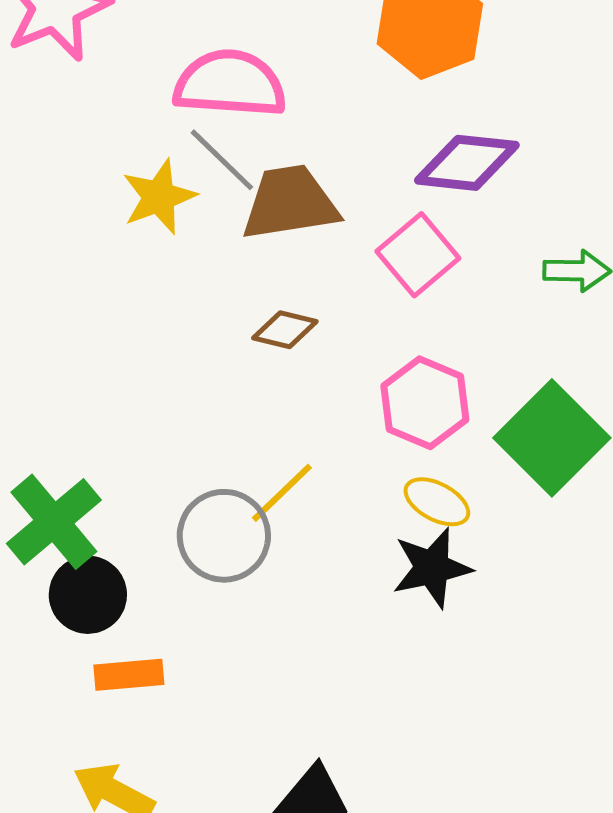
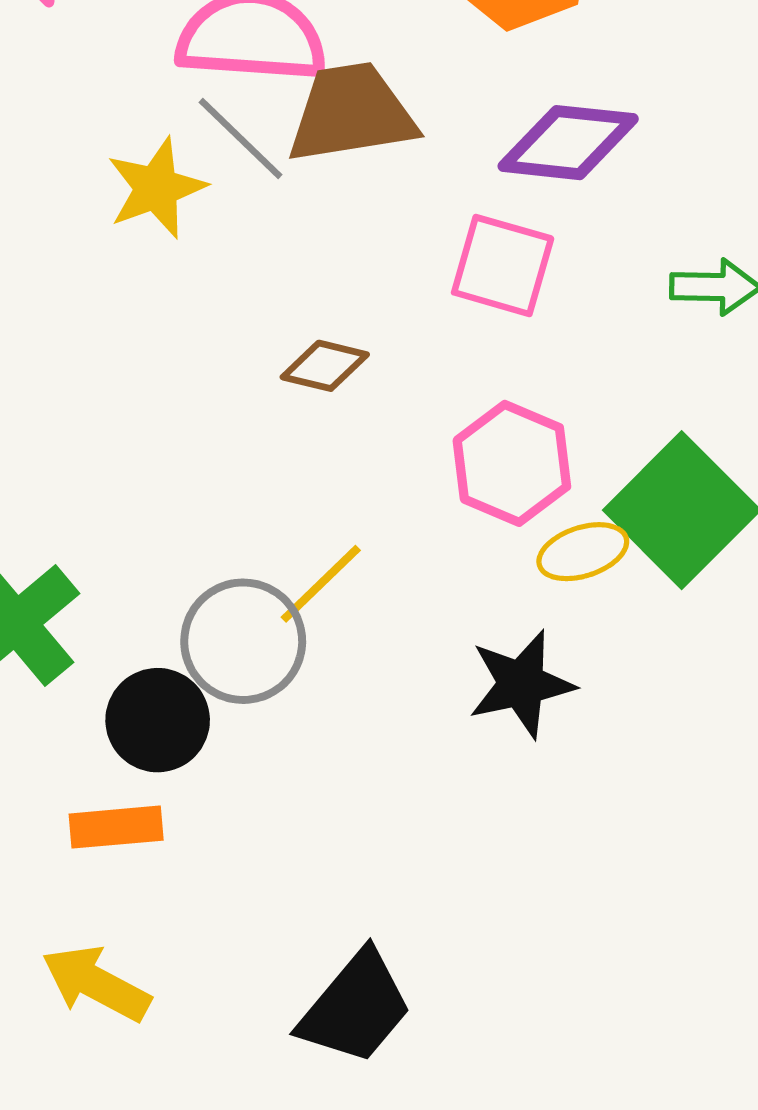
brown trapezoid: (290, 203) -> (351, 113), moved
pink square: (418, 255) -> (503, 266), turned -34
yellow ellipse: (437, 502) -> (583, 552), moved, turned -46
black circle: (88, 595) -> (158, 720), moved

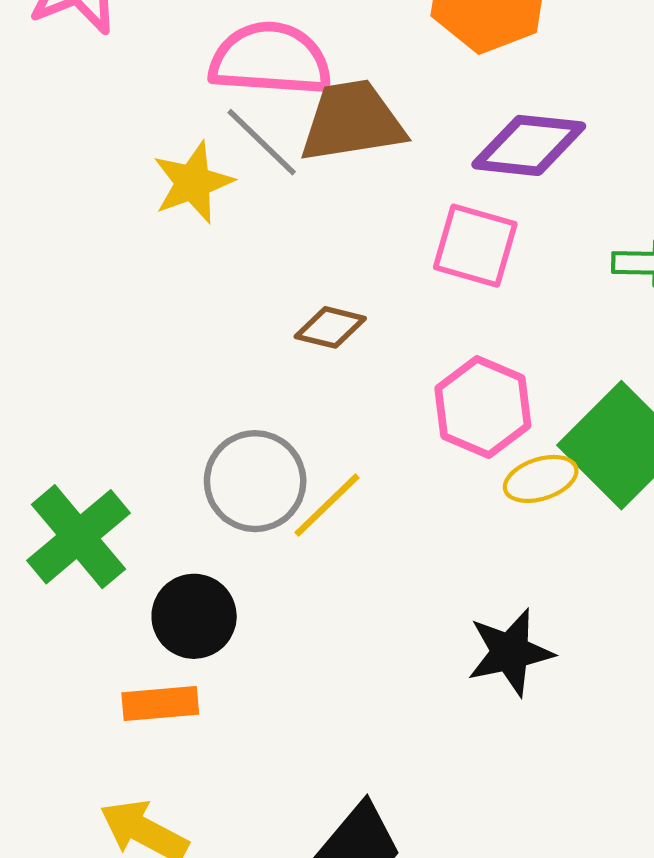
gray circle: (243, 641) -> (255, 481), moved
black star: (521, 684) -> (510, 652), moved

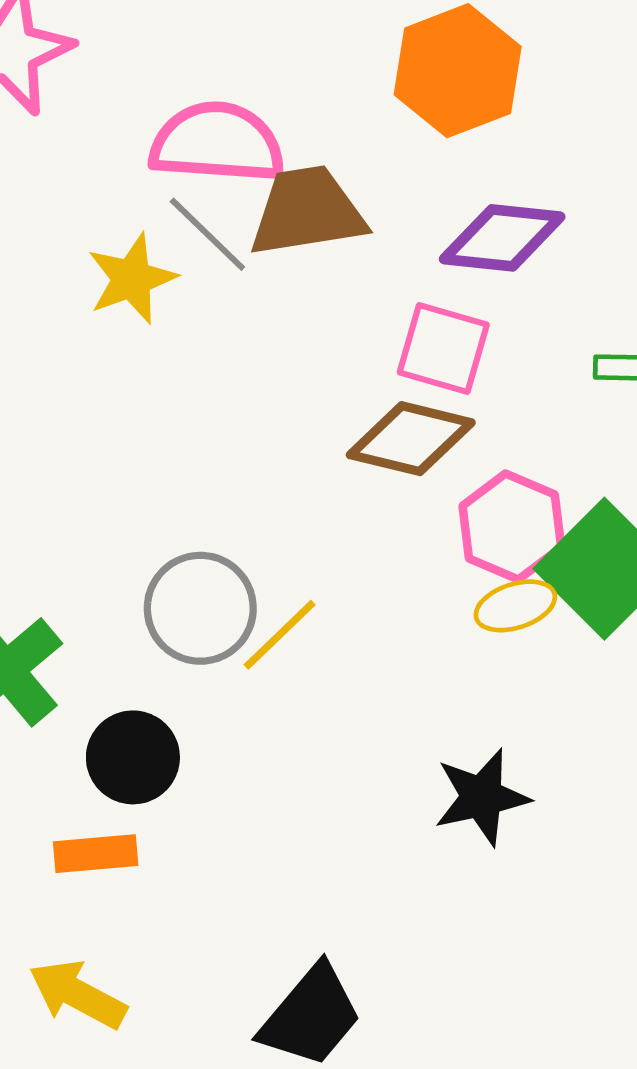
brown diamond: (330, 327) -> (411, 439), moved, size x1.6
pink hexagon: (483, 407) -> (512, 527), moved

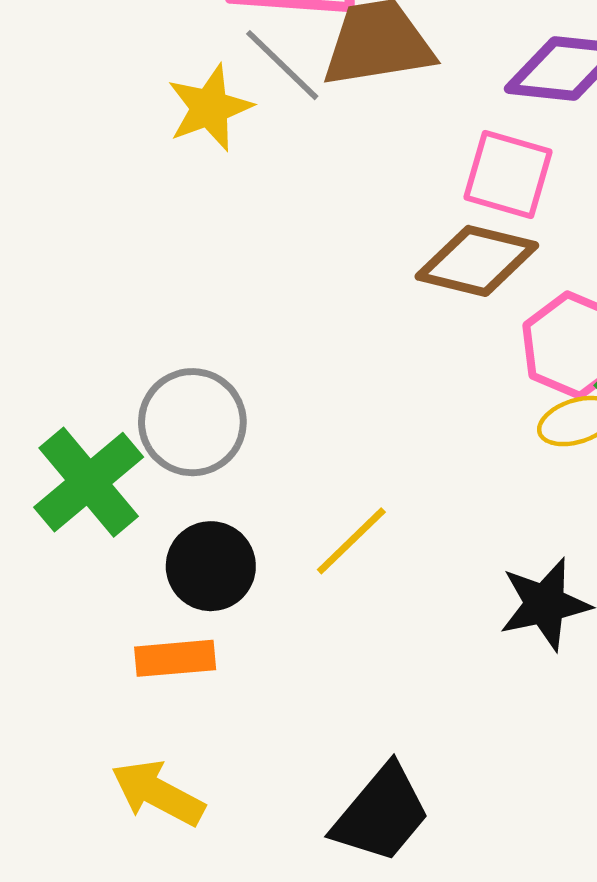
gray circle: (200, 608) -> (192, 422), moved
yellow line: (280, 635) -> (351, 541), moved

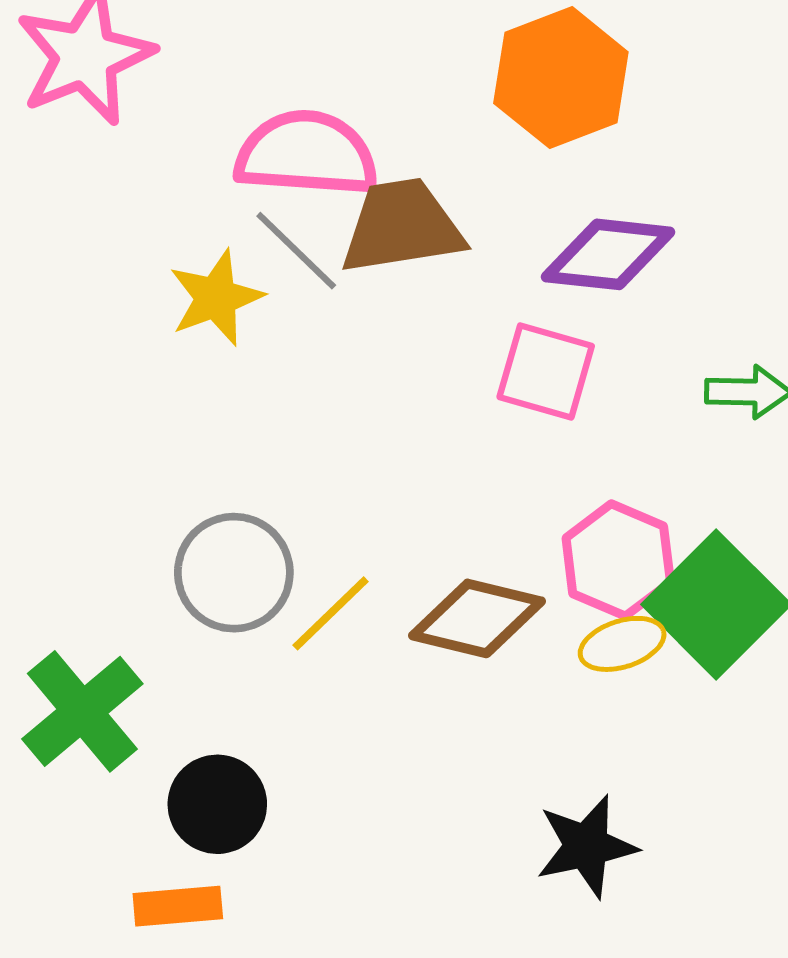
brown diamond: (477, 261) -> (477, 618), moved
gray circle: (192, 422) -> (234, 573), moved
yellow line: (351, 541) -> (331, 613), moved

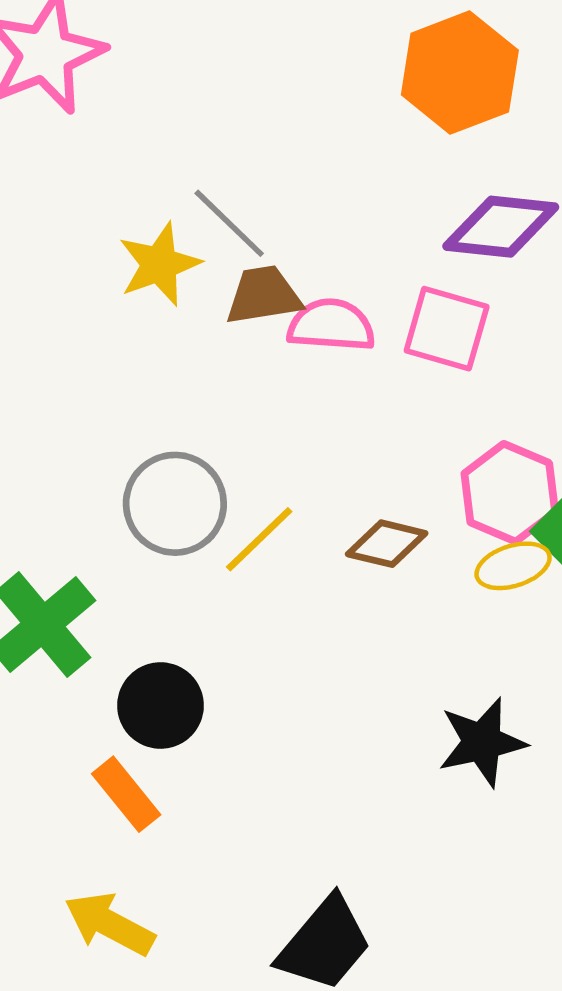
pink semicircle: (306, 154) -> (331, 325), moved, size x0.7
brown trapezoid: (402, 226) -> (264, 295), moved, size x0.7
brown diamond: (477, 618) -> (387, 544), size x0.7
orange rectangle: (178, 906) -> (126, 794), turned 56

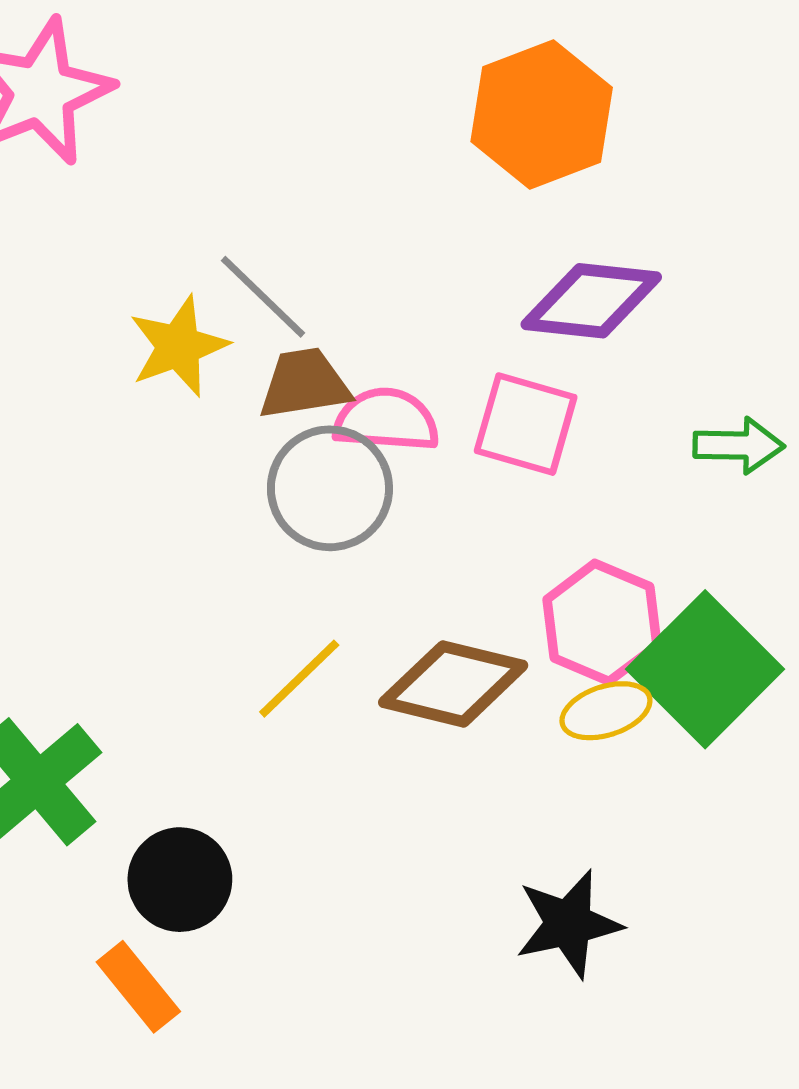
gray circle: (175, 504) -> (330, 488), moved
brown diamond: (387, 544) -> (453, 684), size x1.5

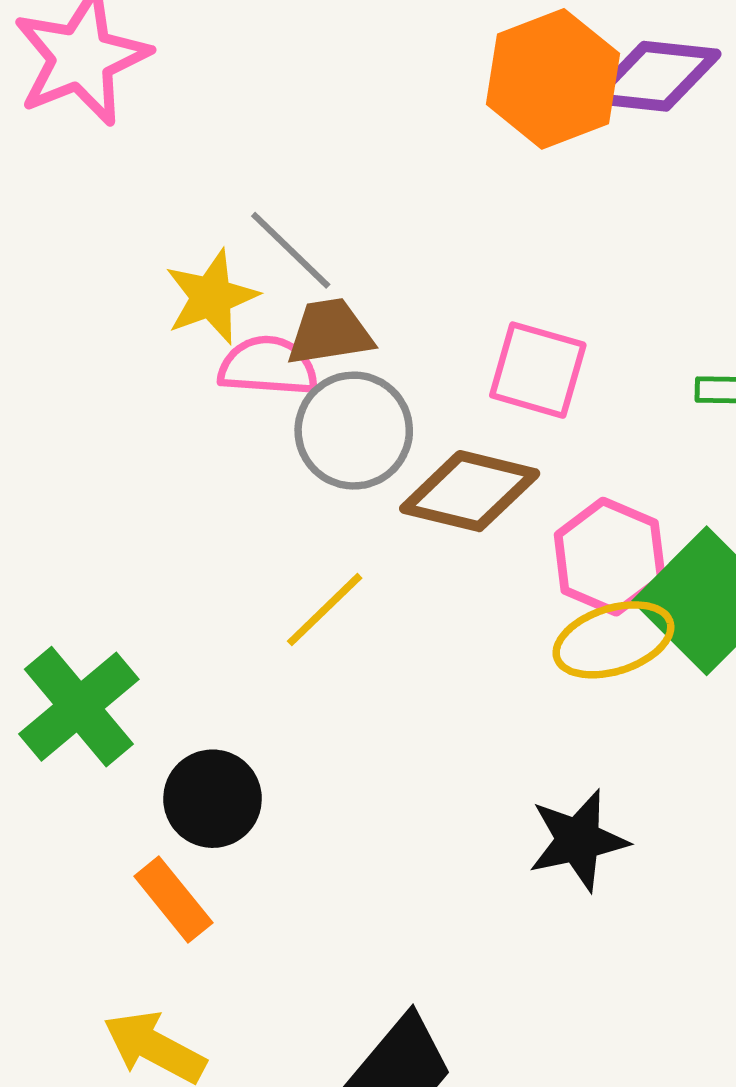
purple diamond: (591, 301) -> (655, 76), moved
pink semicircle: (386, 420) -> (268, 366), moved
brown diamond: (453, 684) -> (470, 491), moved
yellow ellipse: (606, 711) -> (613, 640), size x1.4

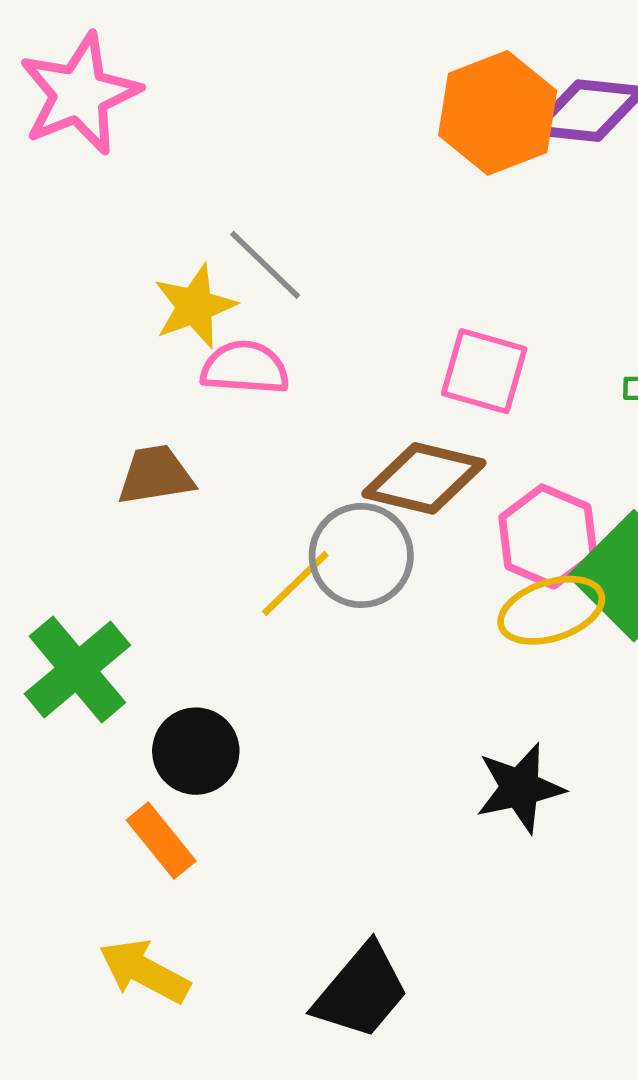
brown trapezoid: (330, 332) -> (156, 475), moved
gray circle: (354, 431) -> (361, 555), moved

